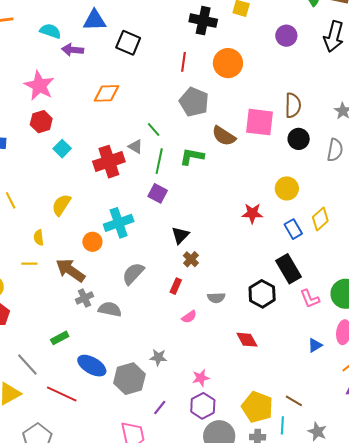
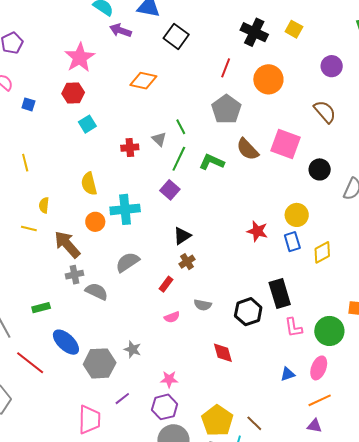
brown semicircle: (293, 105) -> (325, 112), moved, turned -55
red cross: (109, 162) -> (130, 148), size x0.6
yellow semicircle: (61, 205) -> (89, 184), moved, turned -60
blue rectangle: (293, 229) -> (292, 242), moved

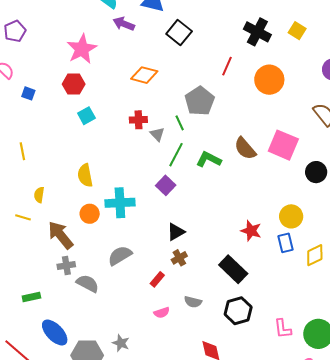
gray pentagon: (226, 109) -> (200, 101), moved
red cross: (130, 148) -> (138, 120), moved
black rectangle: (280, 293) -> (233, 269), moved, turned -32

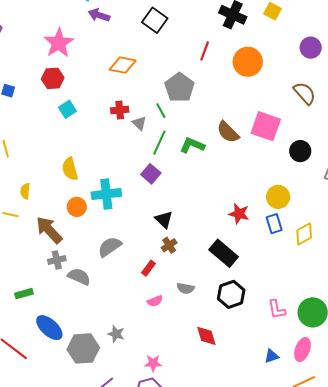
black triangle: (176, 232) -> (164, 220), turned -42

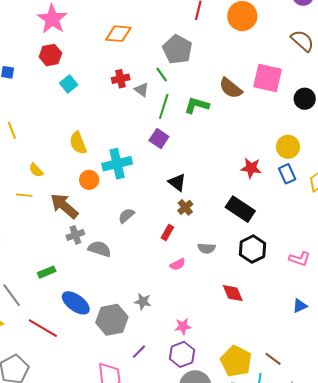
yellow semicircle: (25, 191) -> (36, 170), turned -42
gray semicircle: (110, 247) -> (126, 216), size x0.7
pink L-shape: (277, 309) -> (300, 259), turned -55

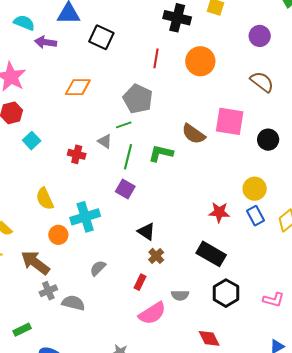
green line: (162, 74) -> (124, 125), turned -70
red cross: (121, 79) -> (77, 154), moved, turned 30
pink semicircle: (178, 264) -> (152, 313), size x1.8

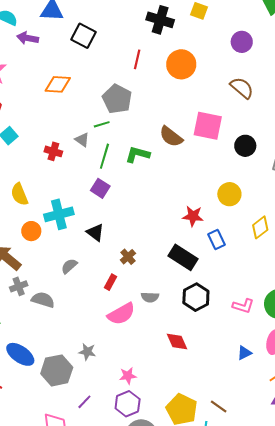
blue rectangle: (256, 216) -> (217, 240), moved
black triangle: (146, 232) -> (95, 232), moved

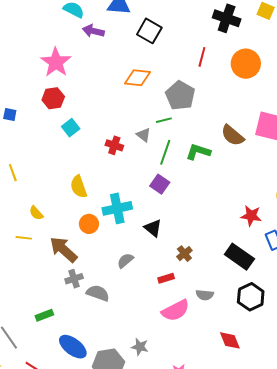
orange diamond: (58, 84) -> (138, 78), moved
red rectangle: (111, 282) -> (166, 278), turned 42

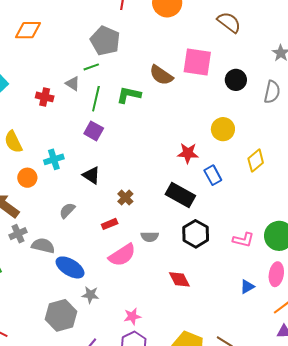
orange diamond: (138, 78) -> (28, 30), moved
cyan cross: (117, 208) -> (54, 159), size x0.7
blue ellipse: (73, 347) -> (70, 267), moved

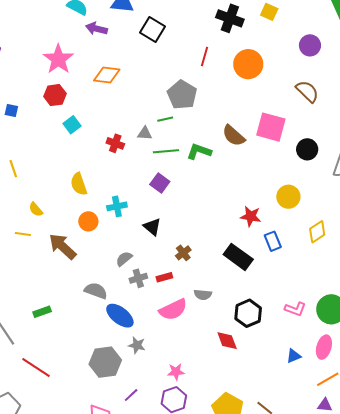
gray triangle: (73, 84) -> (145, 133), turned -35
green line: (96, 99) -> (166, 151), turned 65
gray cross: (18, 234) -> (138, 278), moved
black hexagon: (196, 234) -> (248, 313), moved

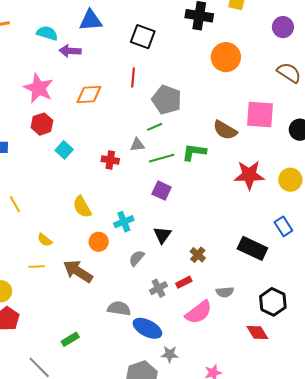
black square: (152, 30) -> (143, 37), moved
red line: (204, 57) -> (133, 78), moved
red star: (251, 216) -> (249, 175), moved, size x1.4
black triangle: (152, 227) -> (162, 235), turned 36
gray semicircle: (124, 259) -> (137, 258), moved

